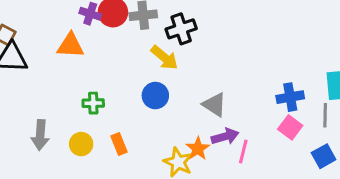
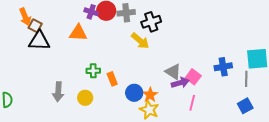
blue circle: (155, 96) -> (134, 93), moved
pink square: (290, 127) -> (193, 77), moved
purple arrow: (225, 136) -> (180, 83), moved
orange rectangle: (119, 144) -> (112, 79), moved
orange star: (198, 149) -> (150, 95), moved

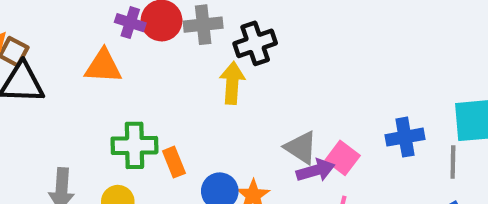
yellow arrow: (140, 41) -> (232, 83), turned -126
green cross: (93, 71) -> (134, 145), size x1.5

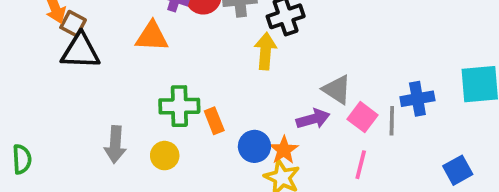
gray triangle: (301, 147) -> (337, 90), moved
gray line: (453, 162) -> (392, 121), moved
purple arrow: (316, 170) -> (313, 119), moved

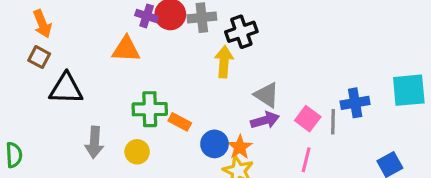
brown square: (73, 24) -> (39, 57), moved
black triangle: (80, 51) -> (66, 89), moved
gray triangle: (337, 90) -> (267, 95), moved
orange rectangle: (214, 121) -> (180, 122), turned -40

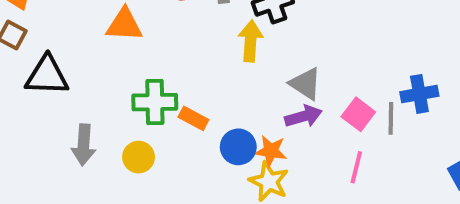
orange star: (240, 147) -> (271, 151), turned -30

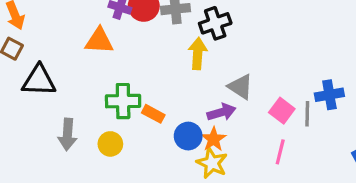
purple arrow: (303, 116) -> (221, 112), moved
orange star: (271, 151) -> (214, 139), turned 30

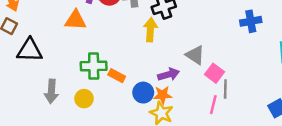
gray triangle: (241, 87) -> (195, 55), moved
blue cross: (329, 95) -> (251, 21), moved
gray line: (307, 114) -> (225, 89), moved
orange star: (214, 139) -> (163, 95), turned 30

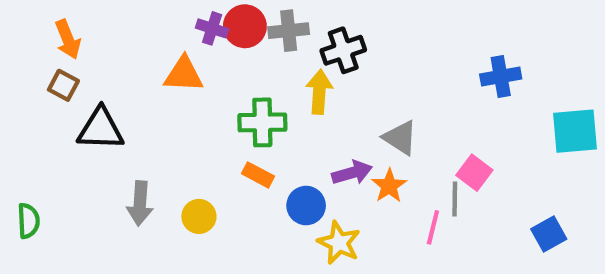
green cross: (94, 66) -> (262, 122), moved
pink square: (214, 73) -> (474, 173), moved
orange star: (163, 95) -> (389, 186), moved, turned -30

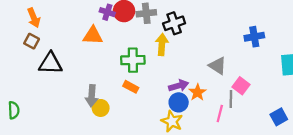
gray triangle: (400, 138) -> (218, 66), moved
gray arrow: (140, 203) -> (92, 96), moved
blue circle: (306, 206) -> (179, 102), moved

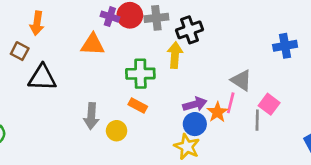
orange arrow: (34, 18) -> (37, 23), moved, turned 30
yellow circle: (101, 108) -> (117, 131), moved
pink line: (220, 114) -> (231, 103), moved

